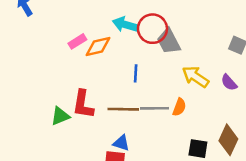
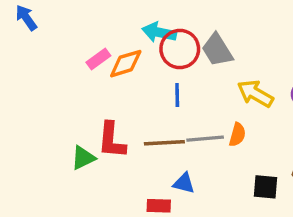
red circle: (152, 29) -> (180, 49), moved
blue triangle: (121, 143) -> (184, 183), moved

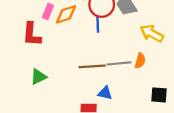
pink rectangle: (98, 59) -> (48, 11), turned -32
blue line: (177, 95) -> (98, 25), moved
red L-shape: (112, 140) -> (32, 34), moved

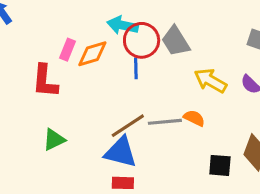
orange semicircle: (140, 61) -> (194, 118), turned -80
brown line: (92, 66) -> (128, 126), turned -30
blue triangle: (105, 93) -> (121, 152), moved, size x1.6

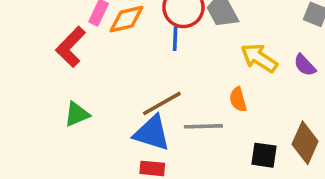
red L-shape: (45, 81) -> (71, 47), turned 36
orange semicircle: (194, 118) -> (238, 99), turned -135
gray line: (165, 122) -> (203, 126), moved

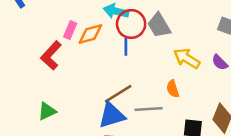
green triangle: (77, 114) -> (47, 111), moved
blue triangle: (152, 133) -> (112, 115), turned -32

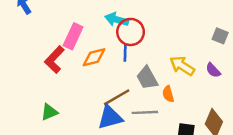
gray trapezoid: (159, 25) -> (147, 78), moved
pink rectangle: (70, 30) -> (73, 36), size x1.5
orange diamond: (90, 34) -> (94, 57), moved

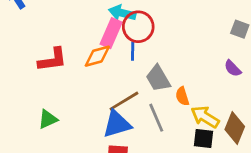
pink rectangle: (73, 36) -> (111, 33), moved
red L-shape: (54, 60) -> (53, 60), turned -140
yellow arrow: (182, 66) -> (205, 117), moved
gray line: (145, 112) -> (156, 118), turned 70

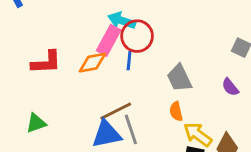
gray trapezoid: (158, 78) -> (179, 78), moved
gray line: (156, 118) -> (131, 129), moved

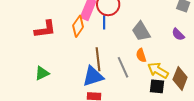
orange diamond: (92, 63) -> (78, 26), turned -40
brown line: (116, 111) -> (98, 59), turned -65
gray line: (131, 129) -> (123, 67), moved

